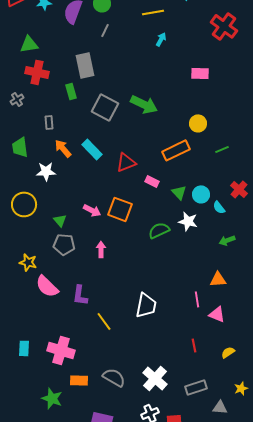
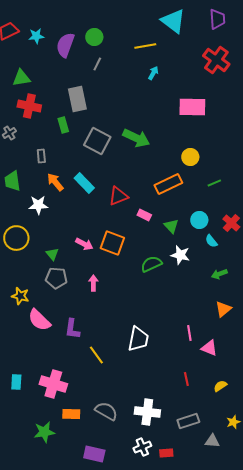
pink rectangle: (200, 73) -> (192, 107), size x1.5
cyan circle: (201, 194) -> (199, 220), moved
orange triangle: (218, 279) -> (223, 309), moved, turned -36
white cross: (155, 378) -> (147, 412), turned -35
green star: (52, 398) -> (44, 432), turned -30

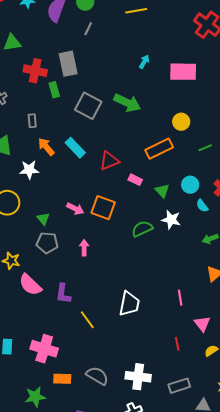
cyan arrow: (153, 73) -> (144, 62), moved
red cross: (29, 106) -> (35, 71), moved
pink triangle: (209, 348) -> (202, 324), moved, turned 30

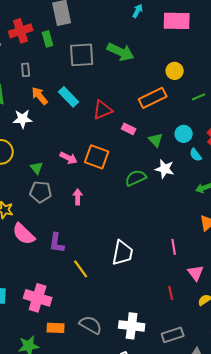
red cross: (35, 71) -> (21, 31), moved, turned -30
gray square: (88, 106) -> (82, 55), turned -32

